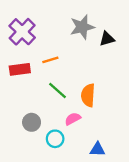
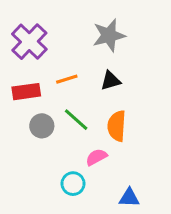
black triangle: (107, 39) -> (110, 81), moved
gray circle: (32, 122) -> (42, 126), moved

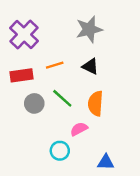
black triangle: (110, 81) -> (90, 66), turned 42

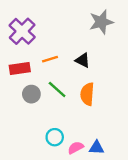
gray star: (89, 29) -> (101, 22), moved
pink semicircle: (79, 129) -> (76, 148), moved

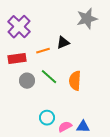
black triangle: (83, 60) -> (63, 43), moved, turned -48

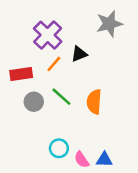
purple cross: (19, 27) -> (48, 35), moved
orange line: (43, 51) -> (54, 64), turned -32
pink semicircle: (65, 127) -> (82, 160), turned -96

